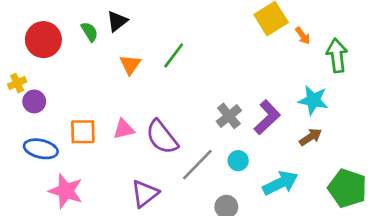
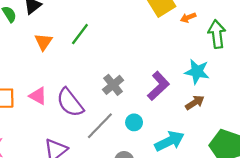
orange arrow: (303, 36) -> (188, 17), turned 104
gray cross: (229, 116) -> (113, 85), moved
pink triangle: (124, 129) -> (38, 96), turned 42

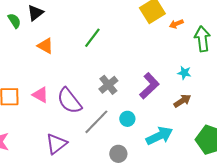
green line: (80, 34) -> (92, 38), moved
orange triangle: (43, 42) -> (45, 46), turned -36
cyan star: (197, 72) -> (184, 73), size x0.6

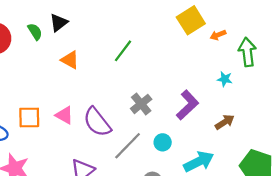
cyan star: (184, 73) -> (225, 79), moved

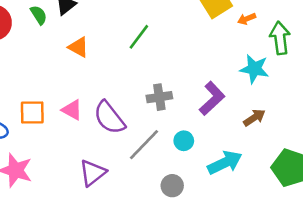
cyan star: (225, 79) -> (254, 69), size x1.6
gray cross: (141, 104) -> (159, 97), turned 30

